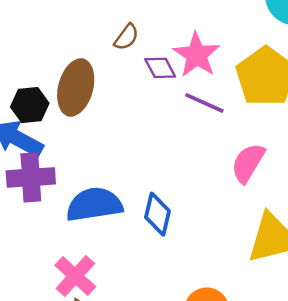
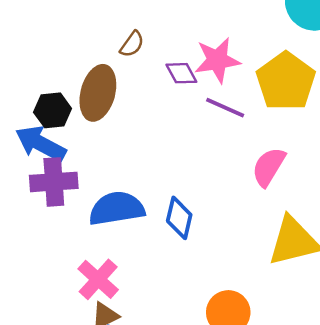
brown semicircle: (126, 37) -> (132, 44), moved
pink star: (197, 55) -> (217, 60), turned 30

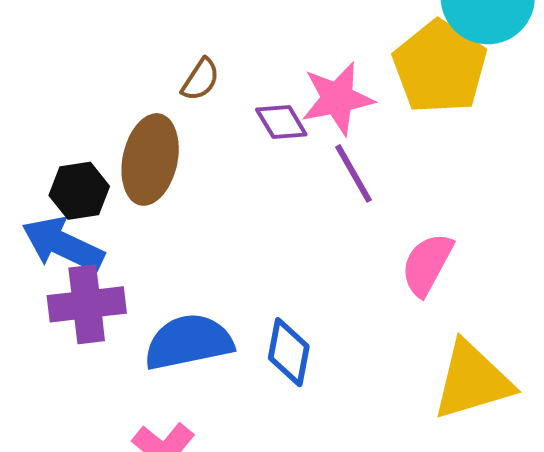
yellow pentagon: (286, 81) -> (440, 67), moved
purple line: (225, 108) -> (354, 173), turned 39

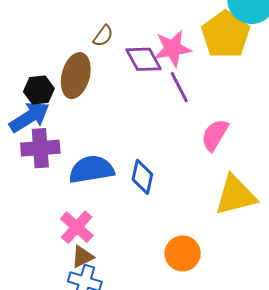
purple diamond: (281, 122) -> (143, 59), size x1.4
blue arrow: (63, 244) -> (29, 117), turned 120

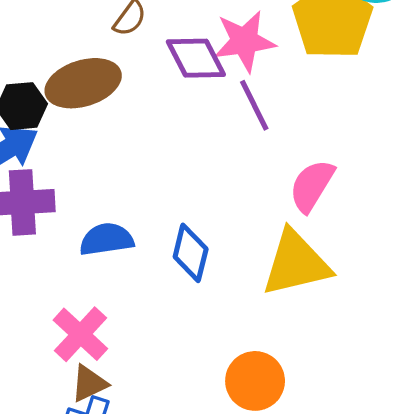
brown ellipse: (76, 76) -> (83, 83), turned 57
blue semicircle: (91, 170) -> (107, 239), size x0.7
yellow triangle: (235, 195) -> (296, 263), moved

